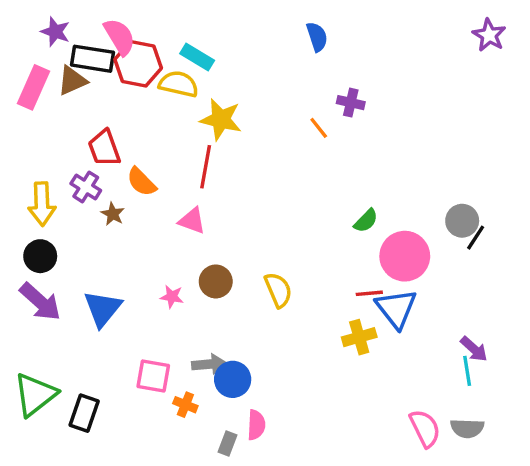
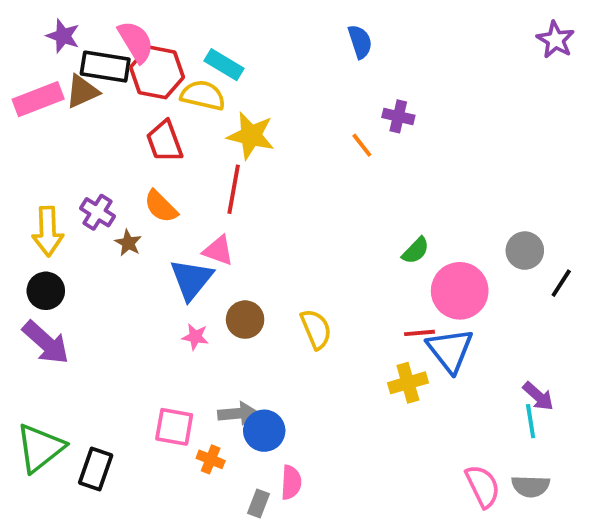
pink rectangle: (33, 87) -> (38, 99), turned 45
red trapezoid: (104, 148) -> (165, 141), moved
black line: (476, 238) -> (561, 283), moved
blue triangle: (103, 308) -> (191, 279), moved

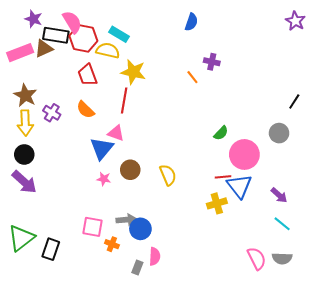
blue semicircle: (360, 42) -> (191, 22), turned 36
brown star: (128, 243) -> (25, 95), moved, size x1.6
black line: (561, 283) -> (294, 101), moved
purple arrow: (538, 396) -> (279, 195), moved
cyan line: (531, 421) -> (282, 224), turned -42

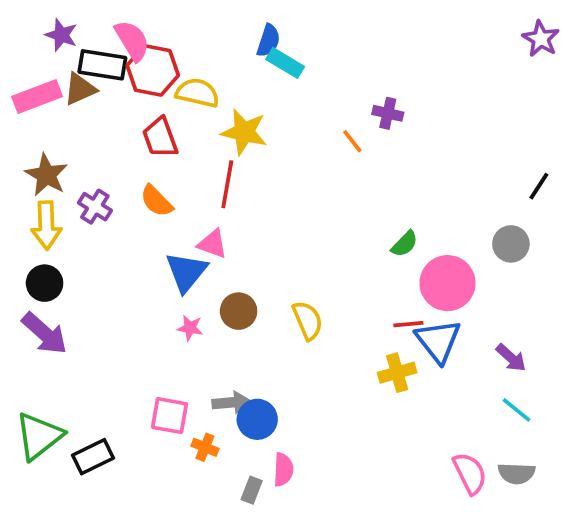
blue semicircle: (191, 22) -> (268, 41), moved
cyan rectangle: (119, 34) -> (285, 63), moved
black rectangle: (51, 249) -> (93, 457), turned 45

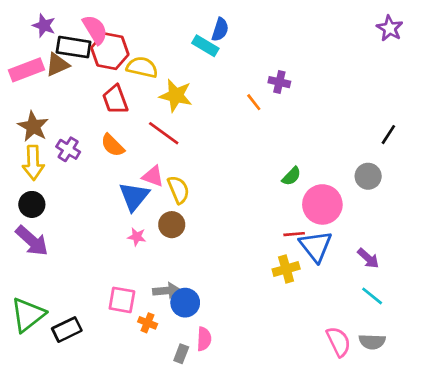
blue semicircle: (268, 41) -> (220, 30), moved
red line: (227, 184) -> (164, 133), turned -64
yellow semicircle: (308, 320) -> (178, 190), moved

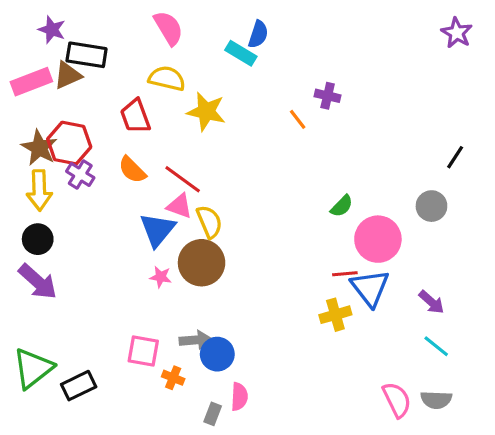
pink semicircle: (95, 30) -> (168, 28), moved
red hexagon: (110, 51) -> (69, 143), moved
red line: (164, 133) -> (183, 179), moved
brown circle: (172, 225) -> (202, 263), size x1.5

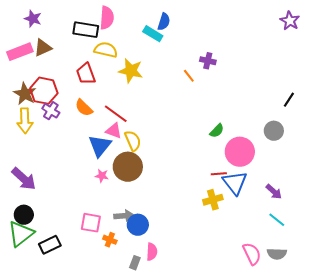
pink semicircle: (168, 28) -> (107, 18), turned 35
black rectangle: (87, 55) -> (86, 30), moved
black circle: (38, 239) -> (24, 215), moved

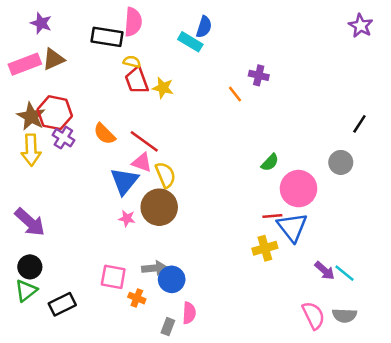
yellow semicircle: (106, 50) -> (132, 62), size x0.6
yellow star: (131, 71) -> (163, 88), size x0.7
red trapezoid: (86, 74) -> (137, 80), moved
purple arrow: (274, 192) -> (325, 271), moved
green triangle: (21, 234) -> (26, 291), size x0.7

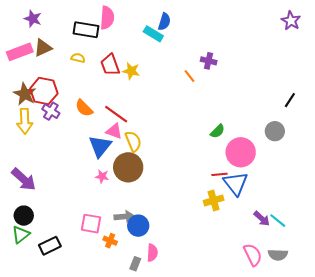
yellow semicircle: (132, 62) -> (78, 58), moved

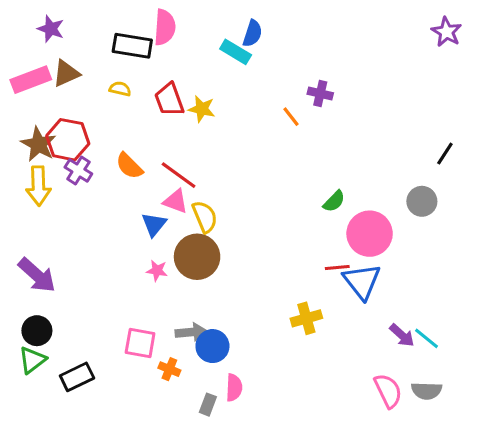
blue triangle: (100, 146) -> (154, 224), size x0.7
yellow cross: (214, 200) -> (306, 318), moved

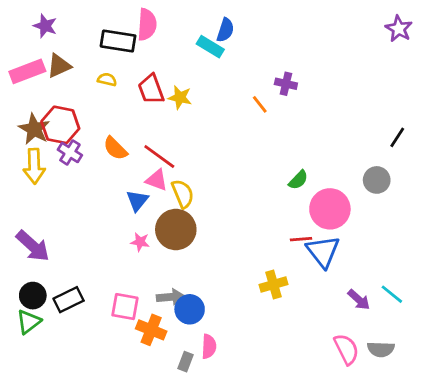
cyan line: (427, 338) -> (392, 294), moved
orange cross: (169, 369) -> (151, 330), size x1.5
black rectangle: (77, 377) -> (69, 300), moved

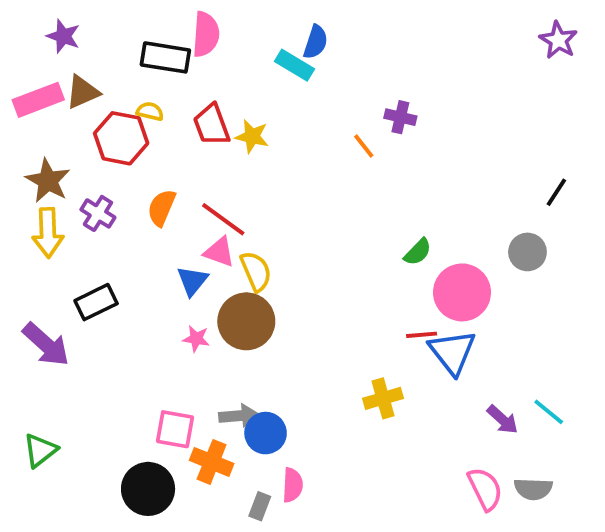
red hexagon: (60, 125) -> (121, 138), moved
orange semicircle: (115, 148) -> (162, 208), turned 68
black circle: (33, 296) -> (148, 489), moved, size x1.4
black rectangle: (69, 300) -> (96, 302), moved

